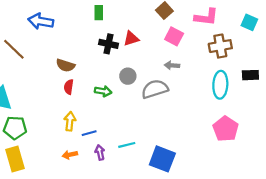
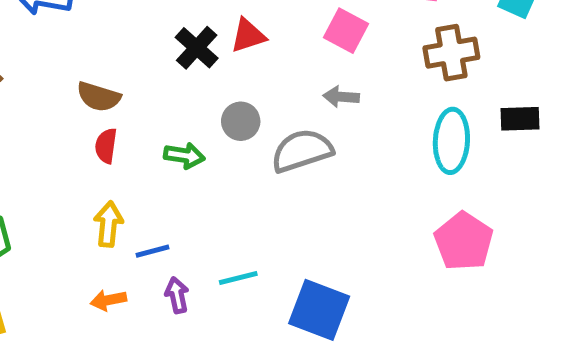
black cross: (108, 44) -> (197, 48), turned 30

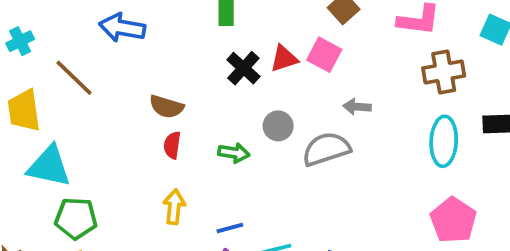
pink square: (346, 31) -> (324, 55), moved
blue line: (152, 251) -> (230, 228), moved

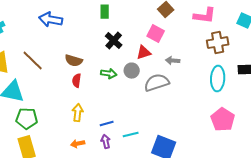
red triangle: (284, 58) -> (144, 53), moved
brown line: (74, 78) -> (33, 61), moved
green arrow: (234, 153) -> (109, 74), moved

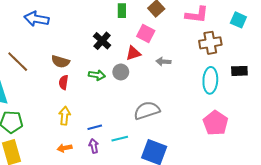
green rectangle: (105, 12) -> (122, 11), moved
gray semicircle: (157, 83) -> (147, 111), moved

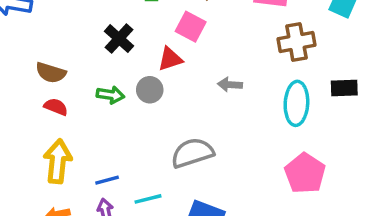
gray arrow: (163, 62) -> (230, 85), moved
red semicircle: (64, 82) -> (56, 107), turned 104
yellow arrow: (65, 116) -> (58, 161), size x1.4

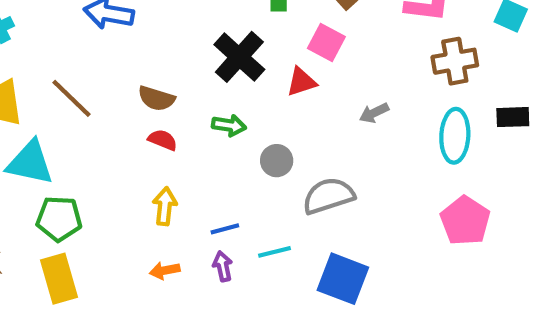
black cross: (119, 39) -> (239, 57), size x1.4
gray arrow: (230, 85) -> (374, 113), turned -30
gray circle: (150, 90) -> (277, 161), moved
yellow arrow: (58, 161) -> (165, 206), size x0.7

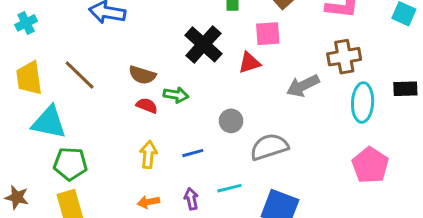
pink square: (326, 42) -> (268, 34), turned -32
brown cross: (455, 61) -> (344, 57), moved
gray arrow: (374, 113) -> (303, 86), size x1.5
green arrow: (229, 125) -> (176, 95), moved
blue line: (225, 229) -> (193, 153), moved

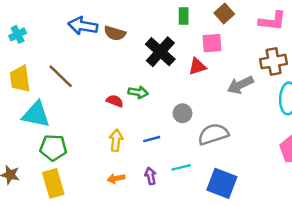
brown semicircle: (142, 75) -> (115, 33), moved

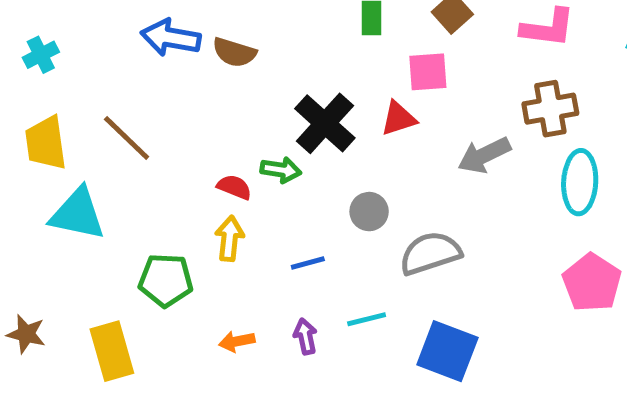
black cross: (160, 52) -> (325, 123), moved
yellow arrow: (116, 140) -> (229, 238), moved
green pentagon: (53, 148) -> (166, 280), moved

